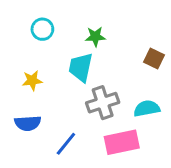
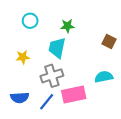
gray cross: (103, 103) -> (52, 76), moved
blue semicircle: (28, 123) -> (20, 98), moved
pink rectangle: (122, 142) -> (74, 94), moved

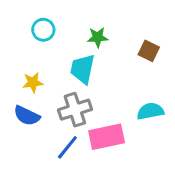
brown square: (109, 42) -> (149, 51), moved
blue semicircle: (20, 98) -> (27, 116), moved, turned 30

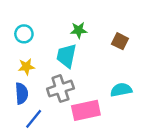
cyan circle: (43, 30) -> (24, 34), moved
blue semicircle: (27, 116) -> (22, 93), turned -120
blue line: (67, 147) -> (34, 119), moved

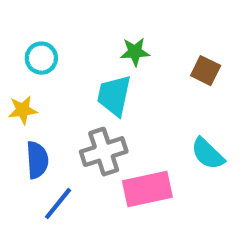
yellow star: (26, 67) -> (23, 110), moved
cyan semicircle: (121, 90) -> (208, 154), turned -125

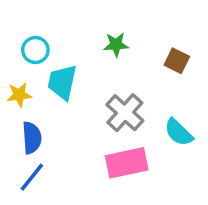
cyan trapezoid: (114, 95) -> (62, 82), moved
gray cross: (104, 152) -> (125, 113), moved, turned -30
blue line: (58, 204) -> (32, 177), moved

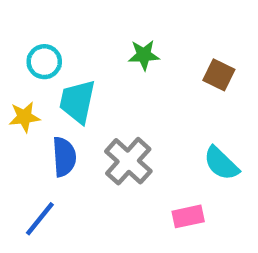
gray cross: (125, 113) -> (128, 161), moved
blue semicircle: (32, 138) -> (64, 157), moved
pink rectangle: (127, 163) -> (188, 216), moved, size x0.6

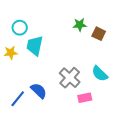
green star: (144, 55) -> (80, 25), moved
blue semicircle: (64, 157) -> (39, 91), moved, turned -42
gray cross: (128, 161) -> (70, 78), moved

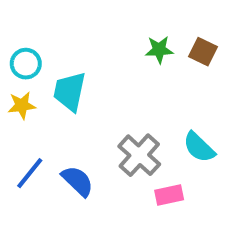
cyan circle: (20, 28) -> (26, 64), moved
brown square: (99, 34) -> (203, 52), moved
blue line: (18, 99) -> (30, 173), moved

